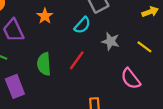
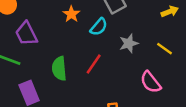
orange star: (45, 16) -> (71, 14), moved
gray star: (111, 41) -> (129, 43), turned -30

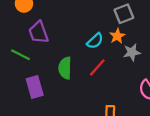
orange star: (71, 14) -> (117, 36), moved
cyan semicircle: (99, 27) -> (95, 41), moved

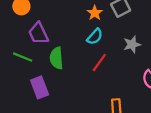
orange star: (117, 36) -> (95, 13), moved
green semicircle: (65, 68) -> (56, 58), moved

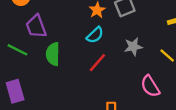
purple rectangle: (40, 87) -> (15, 91), moved

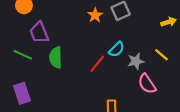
cyan semicircle: (95, 35) -> (117, 49), moved
gray star: (133, 47) -> (136, 61), moved

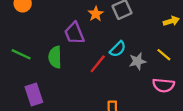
purple trapezoid: (39, 32) -> (74, 33), moved
pink semicircle: (147, 84) -> (163, 85), moved, turned -50
purple rectangle: (22, 93) -> (34, 95), moved

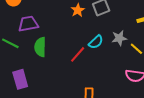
purple trapezoid: (74, 33) -> (28, 24), moved, turned 100
gray star: (137, 61) -> (119, 38), moved

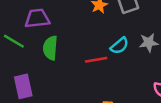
red line: (78, 54) -> (96, 60), turned 36

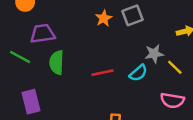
cyan semicircle: (119, 46) -> (138, 73), moved

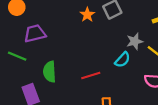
green semicircle: (57, 62) -> (50, 72), moved
red line: (102, 73) -> (91, 76), moved

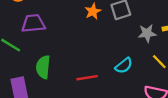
gray star: (135, 41) -> (147, 33), moved

